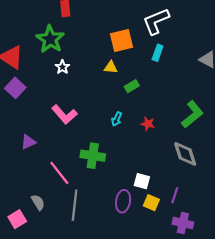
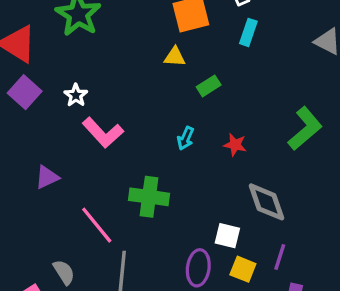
white star: (62, 67) -> (76, 95), moved
gray diamond: (185, 154) -> (266, 202), moved

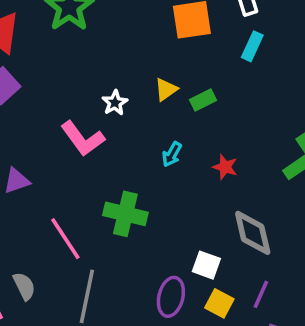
yellow triangle: (175, 57) -> (166, 89), moved, turned -45
white star: (76, 95) -> (115, 103), moved

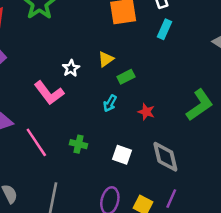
green rectangle: (203, 100) -> (126, 77), moved
green cross: (125, 214) -> (79, 144), size x0.6
pink line: (65, 239) -> (36, 142), moved
white square: (206, 265) -> (122, 155), moved

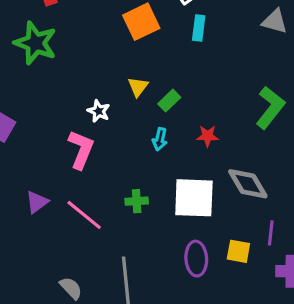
pink L-shape: (49, 93) -> (81, 149), turned -104
white square: (122, 155) -> (194, 198), size x1.8

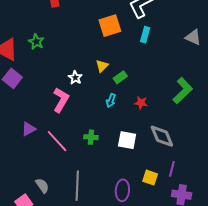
green star: (35, 43) -> (36, 42), moved, size x0.6
white square: (194, 198) -> (127, 140), size x0.7
purple ellipse: (196, 259) -> (122, 190), moved

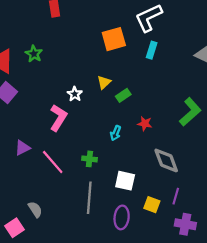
cyan arrow: (111, 101) -> (116, 133), moved
white square: (127, 140) -> (125, 181), moved
gray line: (77, 186) -> (89, 198), moved

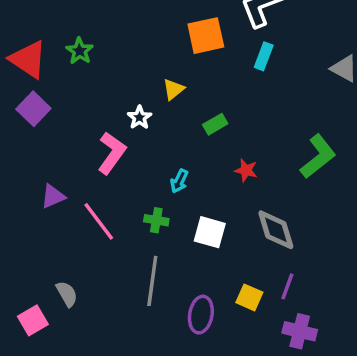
yellow triangle: (104, 82) -> (174, 89), moved
cyan arrow: (116, 133) -> (179, 181), moved
white square: (125, 181) -> (210, 232), moved

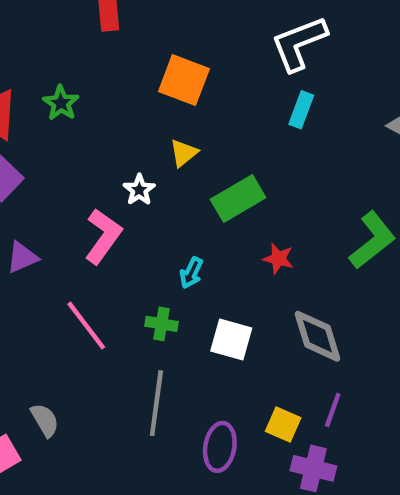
orange square: (206, 36) -> (184, 80), moved, turned 33
green rectangle: (215, 124) -> (238, 198), size x1.6
purple triangle: (53, 196) -> (22, 257), moved
purple cross: (300, 331) -> (313, 468), moved

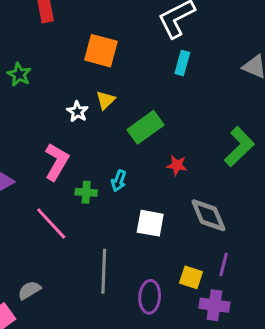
white star: (139, 190) -> (77, 112), moved
green cross: (162, 324) -> (86, 192), moved
gray semicircle: (45, 420) -> (29, 290), turned -85

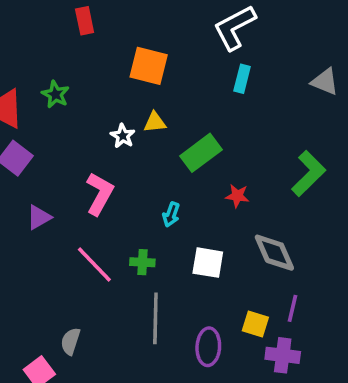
yellow triangle: (106, 100) -> (155, 122), turned 40
green cross: (86, 192) -> (142, 262), moved
gray semicircle: (29, 290) -> (70, 341), turned -40

